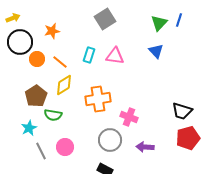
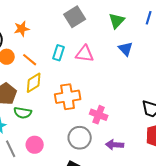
green triangle: (159, 23) -> (117, 21), moved

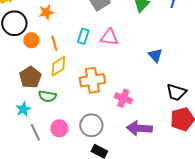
blue triangle: (126, 49) -> (155, 55), moved
orange line: (30, 60) -> (54, 43), turned 35
gray circle: (80, 138) -> (91, 125), moved
purple arrow: (115, 145) -> (139, 128), size x1.4

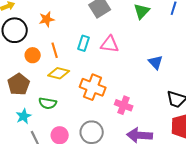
orange circle: (31, 40) -> (33, 55), moved
yellow diamond: (58, 66) -> (59, 73), turned 45
brown pentagon: (30, 77) -> (19, 84), moved
orange cross: (92, 80) -> (93, 87), turned 30

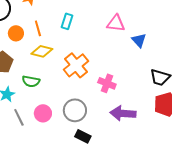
pink triangle: (110, 44) -> (116, 23), moved
orange cross: (93, 87) -> (76, 65), turned 30

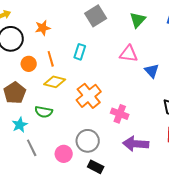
pink circle: (43, 113) -> (64, 154), moved

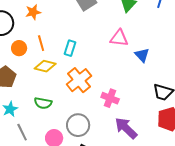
cyan rectangle: (80, 52) -> (70, 48), moved
green semicircle: (44, 112) -> (43, 103), moved
purple arrow: (136, 144) -> (126, 128), turned 40

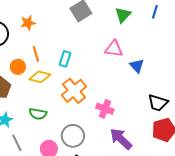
orange circle: (19, 48) -> (18, 67), moved

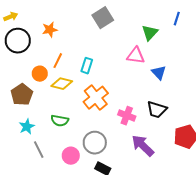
green triangle: (123, 15) -> (150, 33), moved
orange line: (36, 54) -> (58, 61), turned 42
black trapezoid: (158, 103) -> (157, 110), moved

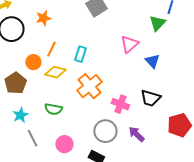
green triangle: (150, 33) -> (157, 23), moved
pink triangle: (136, 56) -> (129, 44), turned -48
gray circle: (95, 143) -> (105, 131), moved
purple arrow: (143, 146) -> (136, 134), size x0.7

